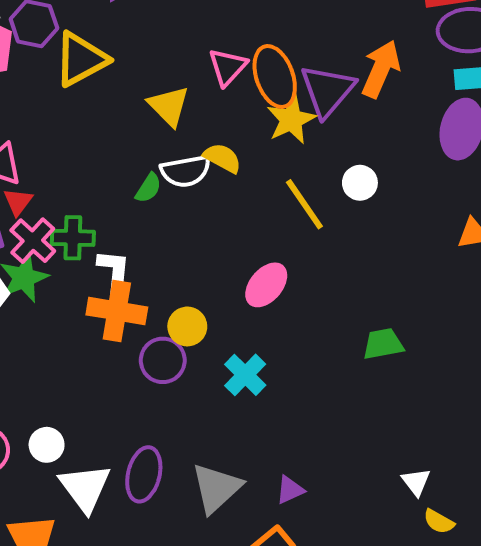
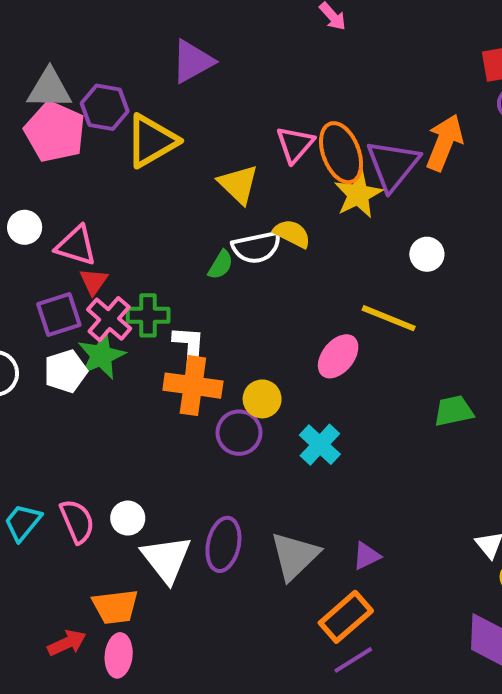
yellow line: (304, 204) -> (389, 318), moved, turned -32

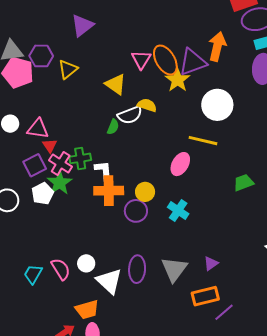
yellow triangle: (151, 141) -> (68, 69), size x0.7
purple triangle: (393, 165) -> (193, 62), turned 40
white circle: (427, 254) -> (217, 105), size x1.8
orange rectangle: (346, 617) -> (205, 296), turned 36
purple line: (353, 660) -> (224, 312), moved

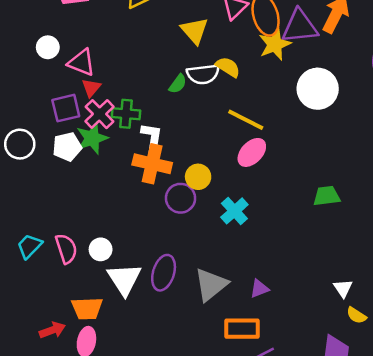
yellow line: (203, 141) -> (246, 120), moved

